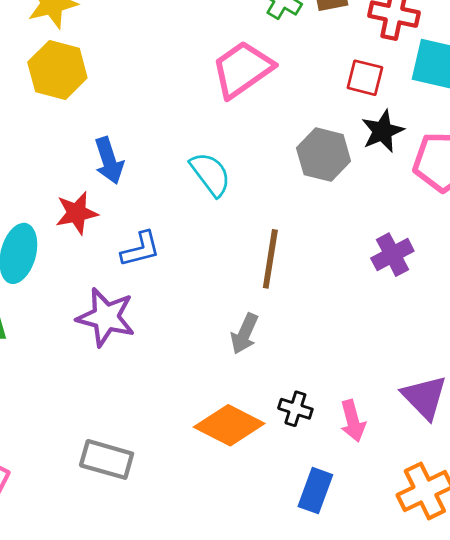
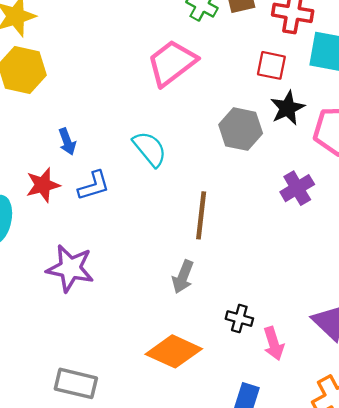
blue arrow: (109, 161) -> (67, 142), size x0.7
blue L-shape: (141, 249) -> (94, 186), moved
purple cross: (392, 255) -> (297, 188), moved
black cross: (295, 409) -> (239, 319), moved

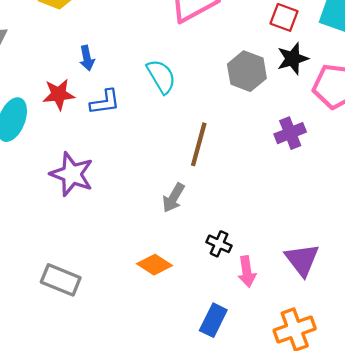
orange diamond: (174, 351) -> (155, 265), size x0.7

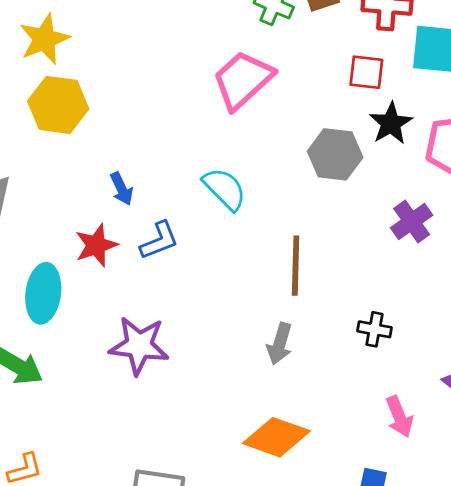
black cross: (219, 244) -> (374, 329), moved
orange diamond: (155, 265) -> (276, 437), size x1.4

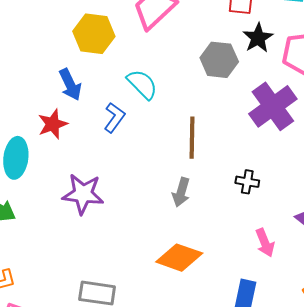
yellow hexagon: (58, 105) -> (94, 34), moved
blue arrow: (122, 189) -> (70, 85), size x1.4
purple cross: (412, 221) -> (273, 106), size x1.6
blue L-shape: (159, 240) -> (114, 117), moved, turned -32

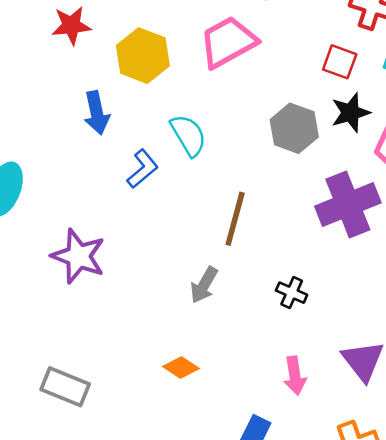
red star: (53, 124) -> (71, 25), moved
orange diamond: (179, 258) -> (181, 368), size x0.6

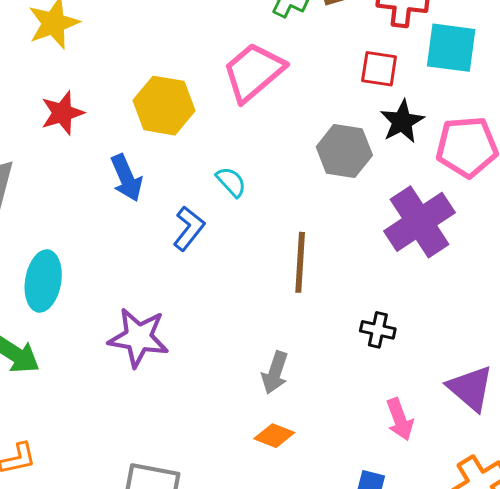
red star: (71, 25) -> (62, 113), moved
cyan semicircle: (188, 135) -> (231, 182), size x0.7
gray arrow: (204, 285) -> (275, 373), moved

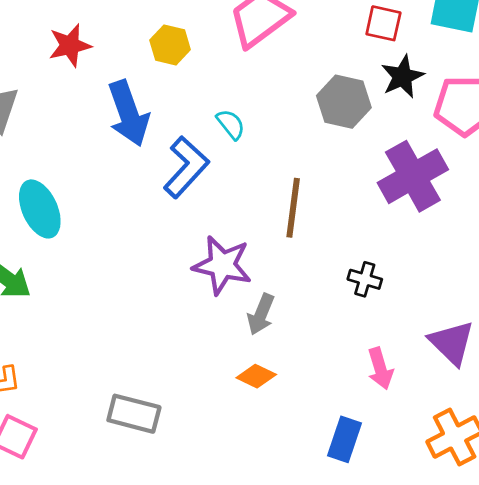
yellow hexagon: (164, 106) -> (170, 45), size x0.7
blue arrow: (127, 178) -> (128, 113), size x1.4
blue L-shape: (189, 228) -> (186, 167), size x1.4
cyan ellipse: (43, 281) -> (40, 209), turned -38
purple star: (138, 338) -> (222, 265), moved

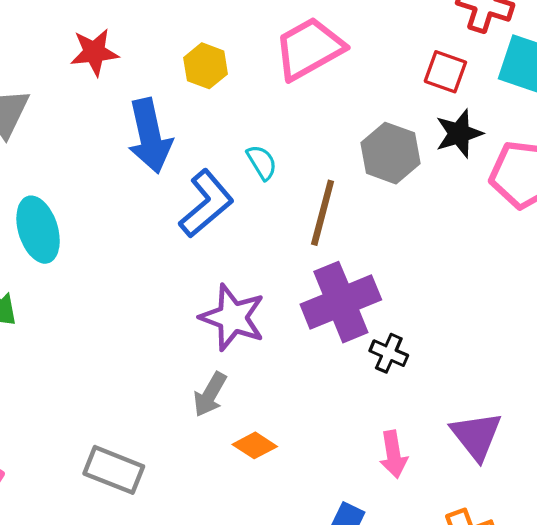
purple cross: (413, 176) -> (341, 302), moved
brown line: (293, 208) -> (323, 213), moved
gray arrow: (261, 314) -> (210, 394), moved

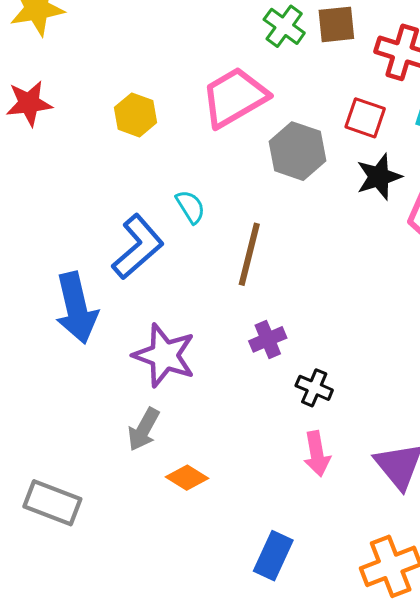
blue arrow: (150, 136) -> (76, 308), moved
gray hexagon: (391, 153) -> (298, 151), moved
purple cross: (341, 302) -> (268, 339), size x0.5
pink arrow: (393, 454) -> (317, 454), moved

